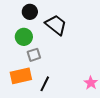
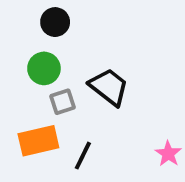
black trapezoid: (56, 25) -> (109, 87), moved

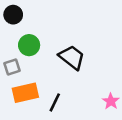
black circle: (55, 22) -> (13, 15), moved
gray square: (63, 102) -> (12, 67), moved

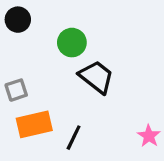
green circle: (29, 45) -> (72, 43), moved

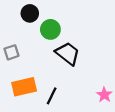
black circle: (18, 20) -> (30, 13), moved
gray square: (16, 90) -> (11, 52), moved

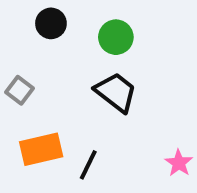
green circle: (50, 29) -> (116, 37), moved
gray square: (11, 52) -> (20, 90), turned -35

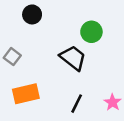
green circle: (116, 37) -> (91, 32), moved
black line: (88, 165) -> (77, 104), moved

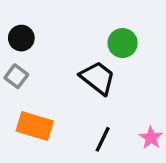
black circle: (32, 14) -> (21, 38), moved
orange rectangle: (26, 94) -> (35, 126), turned 30

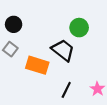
orange rectangle: (35, 126) -> (37, 65), moved

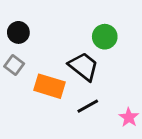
black line: (66, 90) -> (88, 106), moved, turned 35

